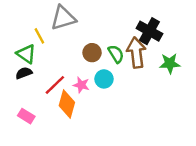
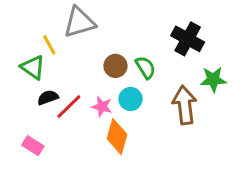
brown arrow: (136, 53) -> (185, 105), moved
black semicircle: (24, 73) -> (48, 97), moved
orange diamond: (67, 104) -> (117, 137), moved

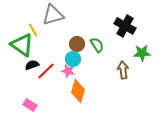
green triangle: (33, 67) -> (22, 45), size x1.4
cyan circle: (131, 99) -> (73, 59), moved
brown arrow: (185, 105) -> (123, 70), size x0.7
pink rectangle: (33, 146) -> (30, 105), moved

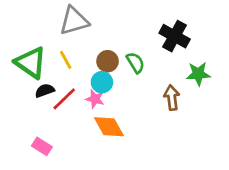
yellow line: (33, 30) -> (66, 60), moved
orange diamond: (78, 91) -> (109, 127), turned -45

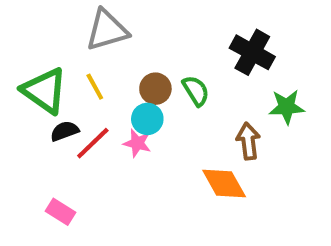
orange diamond: (109, 127) -> (224, 184), moved

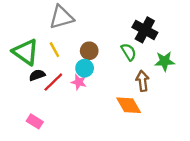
green semicircle: (196, 91) -> (129, 52), moved

